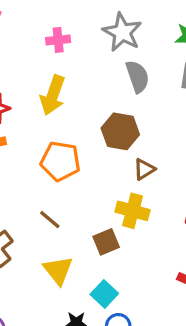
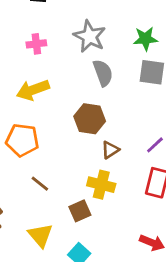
yellow arrow: (53, 95) -> (33, 90), turned 52
orange pentagon: (60, 161) -> (22, 140), moved
brown line: (50, 220) -> (40, 184), moved

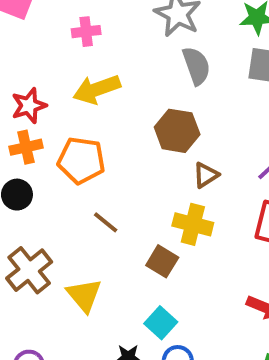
pink cross: (36, 44) -> (86, 32), moved
brown square: (80, 211) -> (162, 261), turned -35
yellow triangle: (40, 235) -> (84, 295), moved

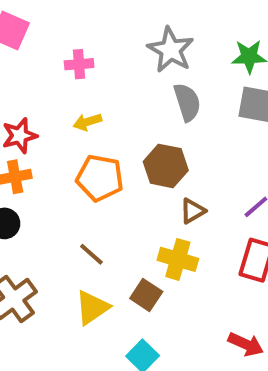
yellow arrow: (97, 89) -> (87, 122), size x0.6
orange pentagon: (81, 160) -> (100, 178), moved
yellow triangle: (84, 295) -> (92, 308), moved, turned 33

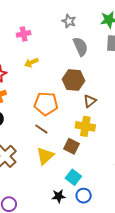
gray star: (171, 50) -> (69, 21), size x0.6
orange pentagon: (100, 178) -> (46, 104), moved

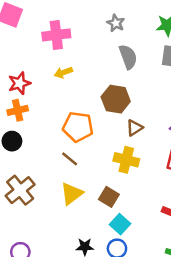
pink cross: (24, 34) -> (56, 35), size x1.5
brown square: (72, 146) -> (109, 197), moved
cyan square: (73, 177) -> (120, 224), moved

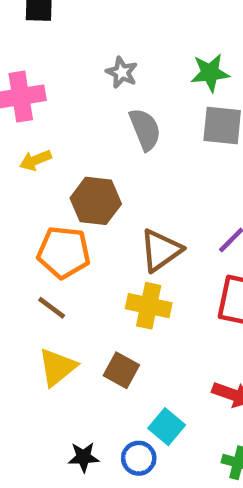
brown hexagon: (116, 99) -> (96, 201), moved
brown triangle: (135, 128) -> (161, 250), size x1.5
cyan square: (120, 224) -> (167, 427), moved

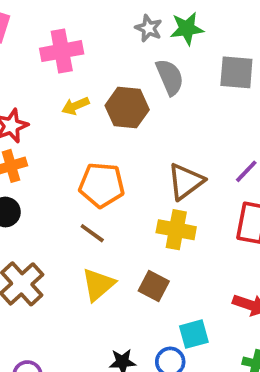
green star: (210, 73) -> (187, 29), moved
brown hexagon: (96, 201) -> (127, 108), moved
cyan square: (167, 427) -> (194, 334), turned 36

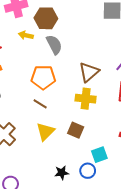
gray semicircle: (170, 77) -> (54, 45), moved
yellow arrow: (75, 106) -> (26, 35), turned 40
brown hexagon: (127, 108) -> (46, 18), moved

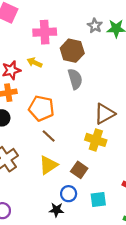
yellow arrow: (26, 35) -> (35, 63), moved
orange pentagon: (43, 77) -> (41, 108), moved
blue circle: (88, 171) -> (69, 194), moved

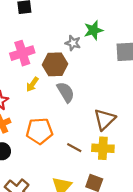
gray star: (95, 26) -> (73, 43), moved
yellow arrow: (35, 63) -> (32, 84), moved, turned -64
brown line: (49, 136) -> (74, 148), moved

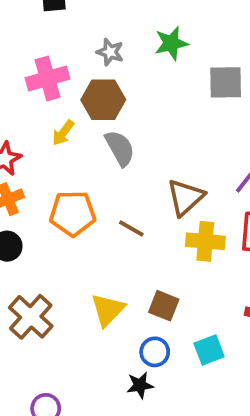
gray star: (73, 43) -> (110, 52), moved
brown line: (74, 148) -> (131, 228), moved
yellow cross: (103, 148) -> (205, 241), moved

